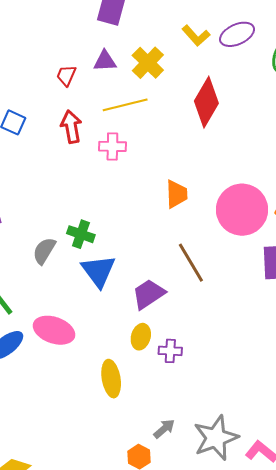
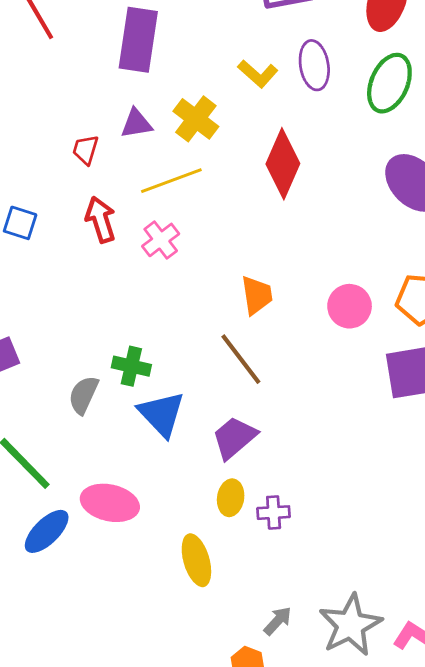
purple ellipse: (237, 34) -> (314, 65), turned -68
pink cross: (112, 146) -> (161, 240), turned -32
pink circle: (242, 210) -> (350, 306), size x0.6
brown line: (191, 263) -> (241, 359), moved

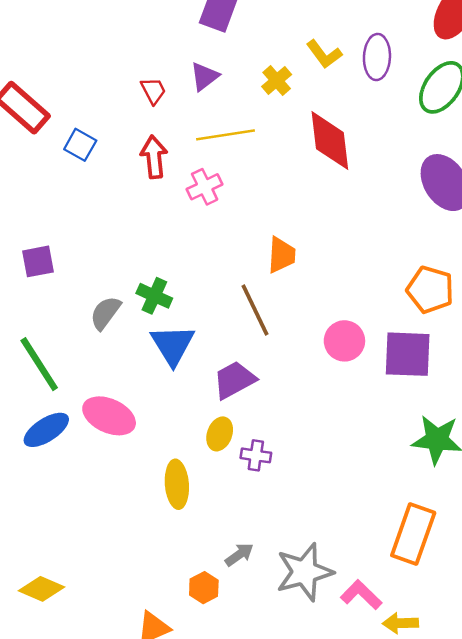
yellow cross: (196, 119) -> (277, 80), moved, size x0.7
purple triangle: (136, 123) -> (204, 76), turned -40
red trapezoid: (85, 150) -> (153, 91), turned 124
red diamond: (283, 164) -> (330, 141), turned -42
pink circle: (350, 306) -> (344, 341), moved

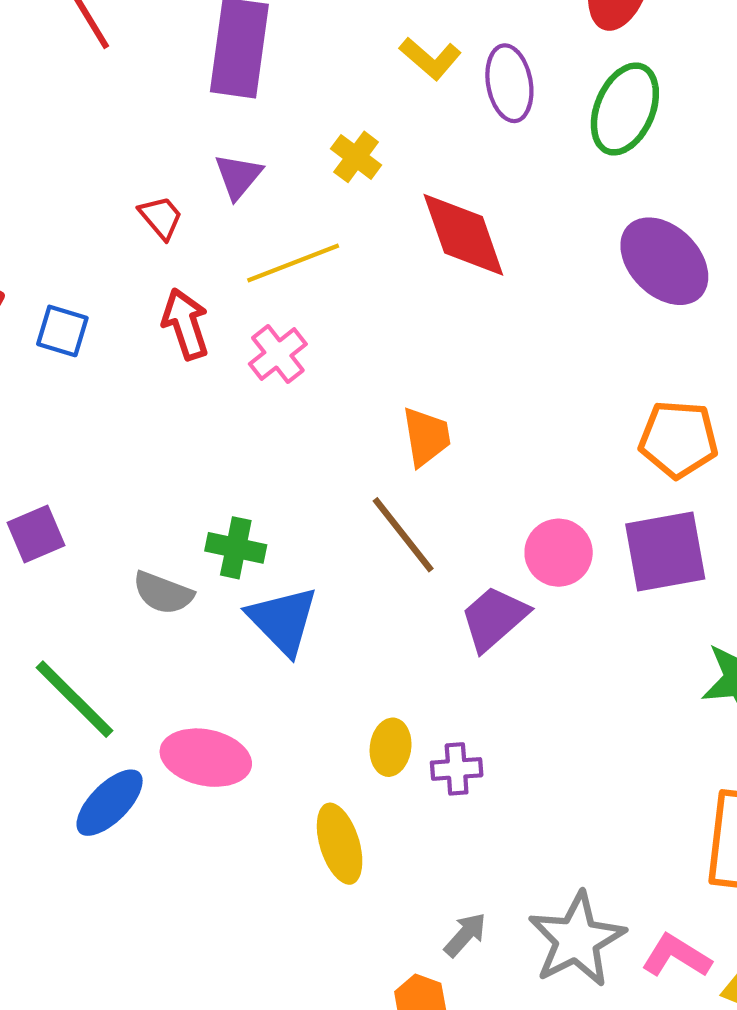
yellow L-shape: (324, 54) -> (430, 58), moved
gray semicircle: (105, 313) -> (163, 593), turned -93
purple trapezoid: (234, 380) -> (494, 618), moved

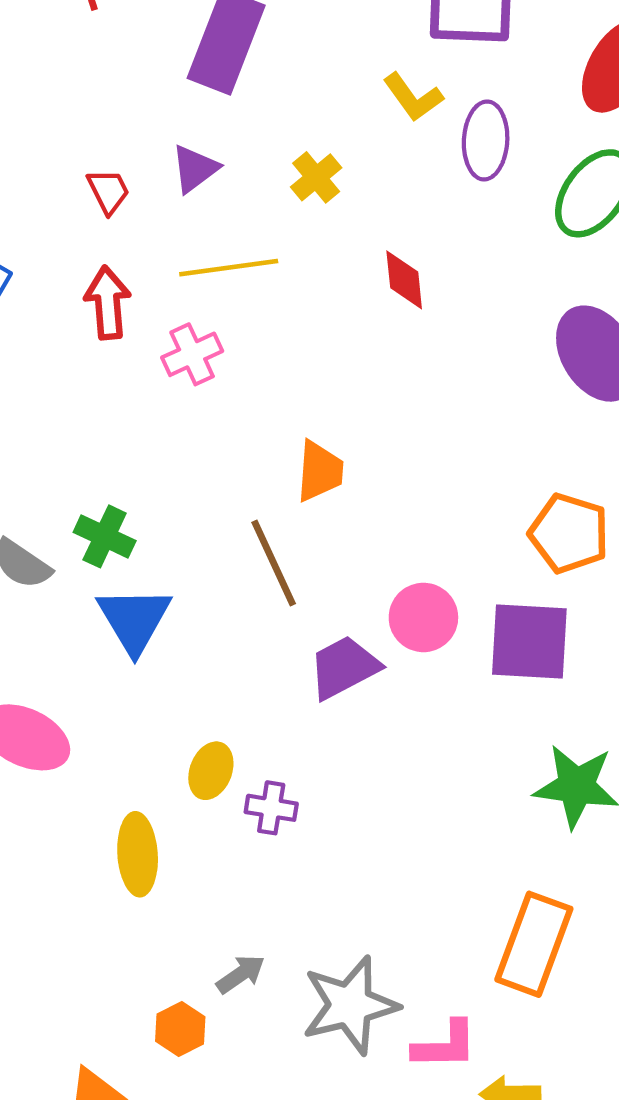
red diamond: (463, 235) -> (404, 280), size x0.6
pink L-shape: (676, 956) -> (445, 1045), turned 134

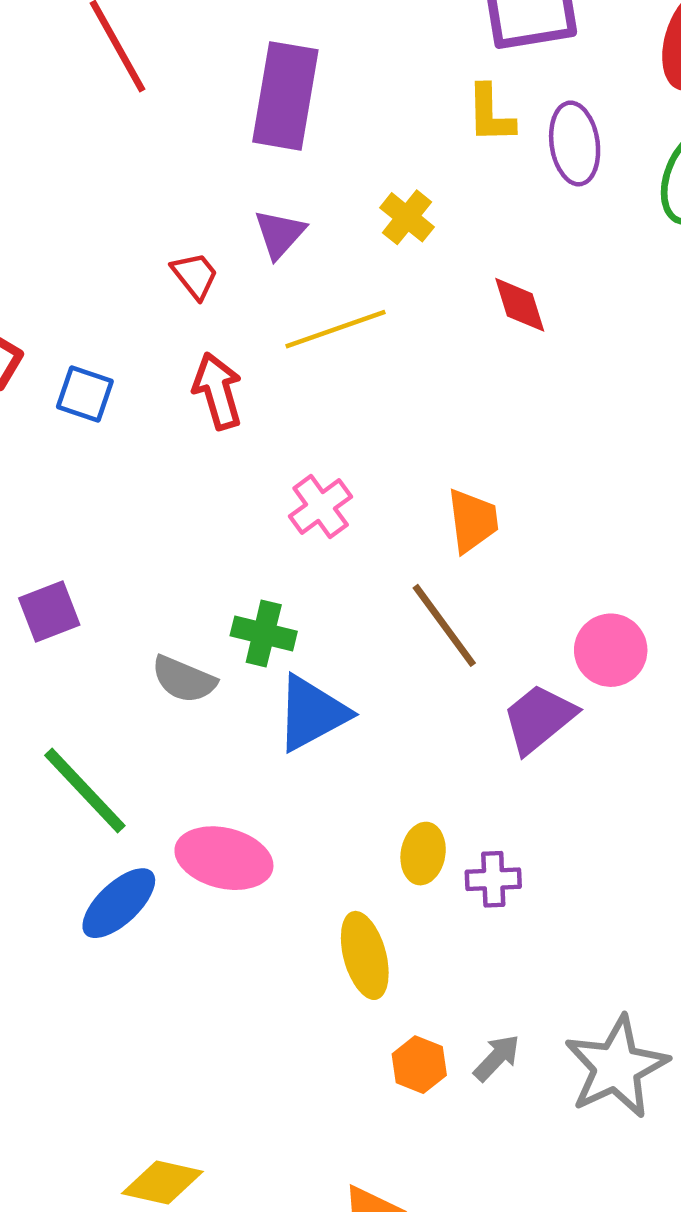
yellow L-shape: (413, 97) -> (490, 114), turned 46
pink cross: (192, 354) -> (321, 506), moved
blue triangle: (134, 620) -> (312, 713), turned 44
orange hexagon: (180, 1029) -> (419, 1065), moved

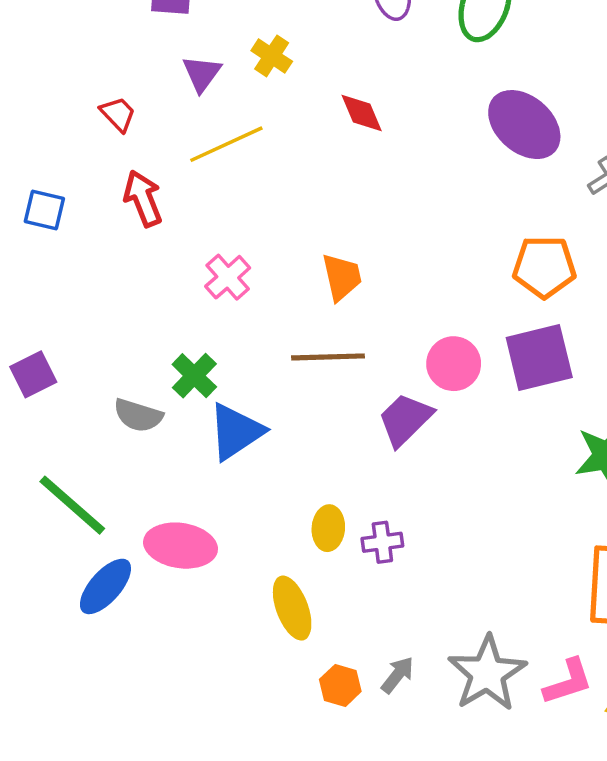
purple triangle: (280, 234) -> (202, 74), moved
brown line: (444, 625) -> (328, 357), turned -50
green cross: (264, 634) -> (194, 376), turned 36

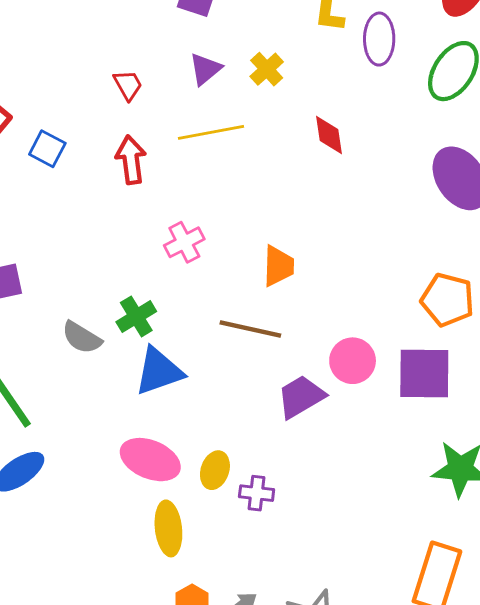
pink ellipse: (181, 546) -> (150, 460), moved

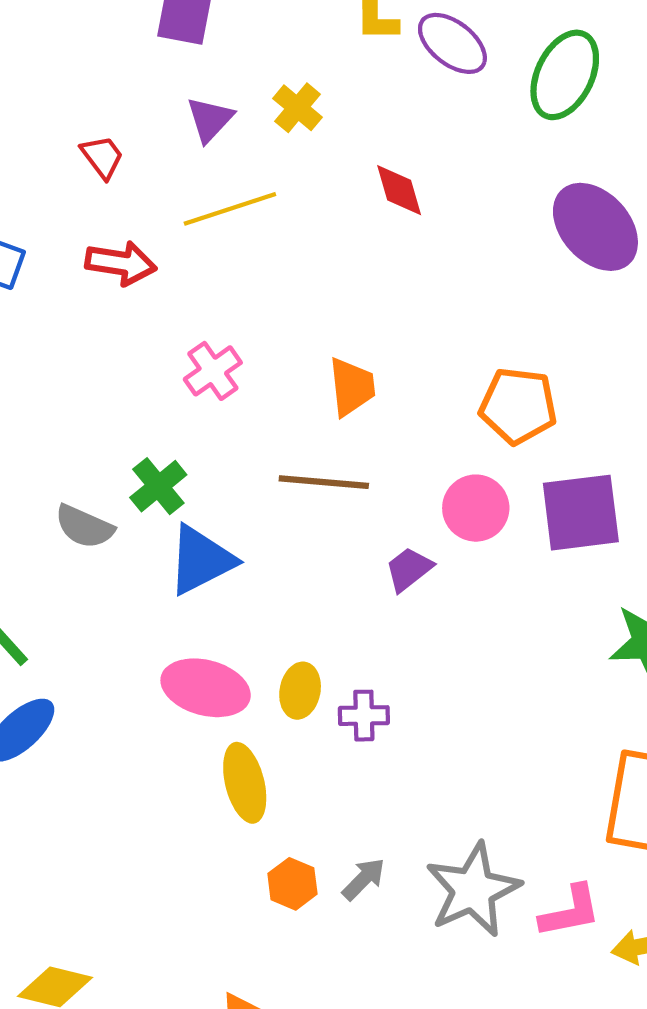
purple ellipse: (379, 39) -> (452, 43), turned -45
red arrow: (131, 160) -> (121, 263), turned 114
orange pentagon: (447, 300) -> (518, 406), moved
purple trapezoid: (301, 397) -> (409, 569), size x0.7

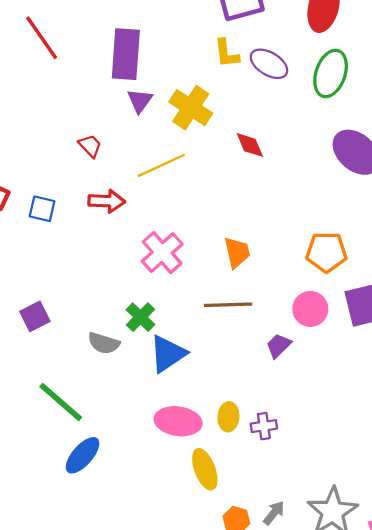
yellow cross: (298, 108) -> (191, 108), size x1.6
purple triangle: (210, 119) -> (140, 101), moved
pink cross: (213, 371) -> (162, 253), size x1.4

